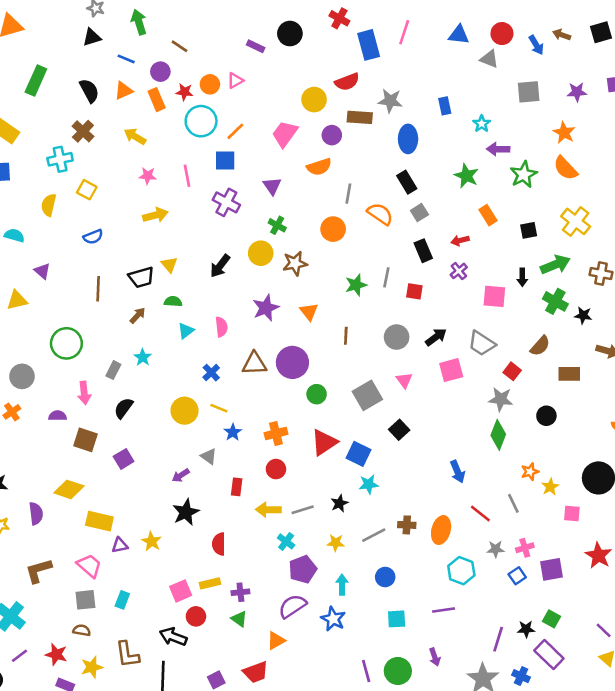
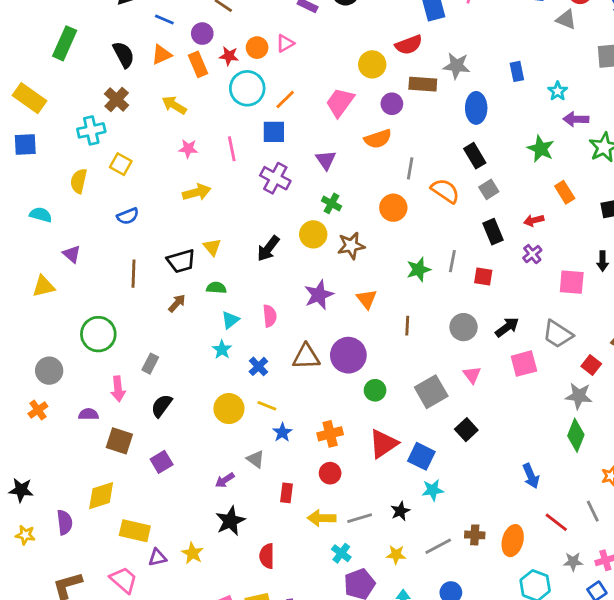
cyan star: (143, 357) -> (222, 350), moved
yellow diamond: (69, 489) -> (101, 496), turned -36

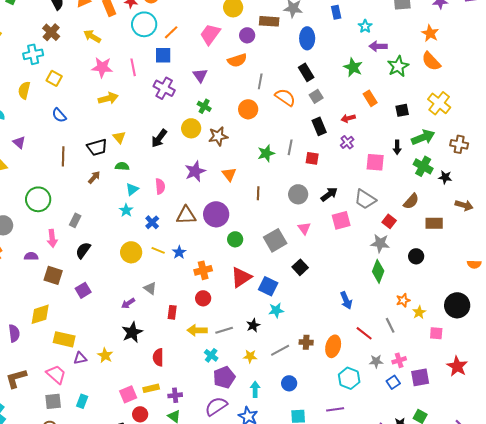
pink star: (188, 149) -> (102, 67), size x1.5
blue semicircle: (128, 216) -> (59, 115), turned 70
blue star: (282, 432) -> (179, 252), moved

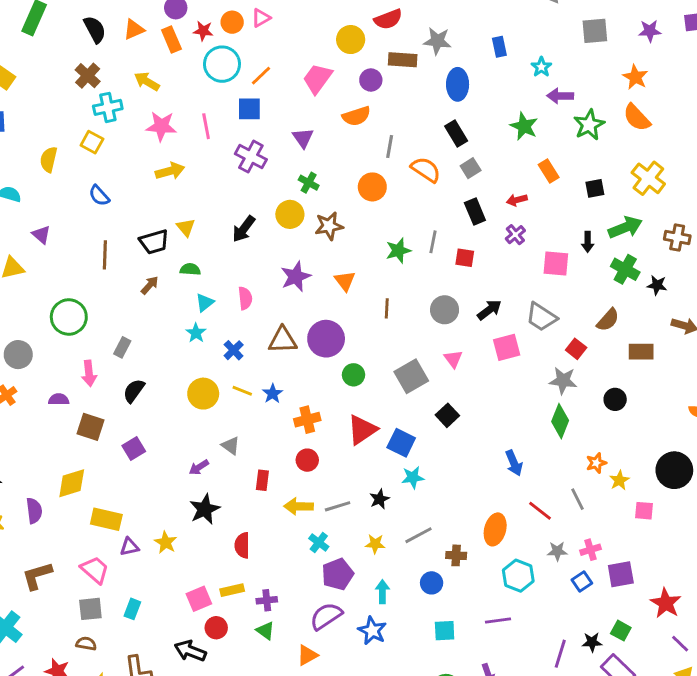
cyan cross: (33, 54) -> (108, 107), moved
brown cross: (306, 342) -> (456, 555), moved
red star: (457, 366) -> (666, 603), moved

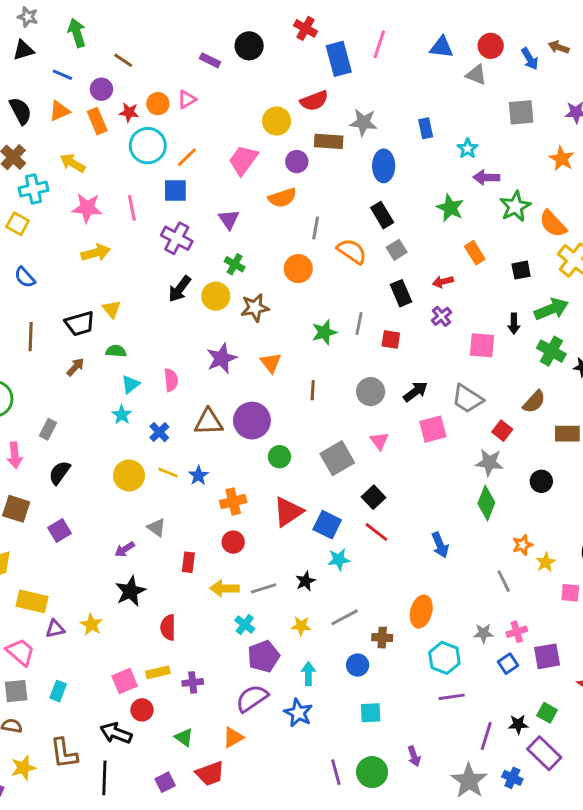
orange semicircle: (637, 118) -> (553, 224), moved
black arrow: (244, 229) -> (180, 289), moved
red line: (540, 511) -> (376, 532), moved
purple line: (498, 620) -> (452, 697), moved
green triangle: (265, 631) -> (184, 737), moved

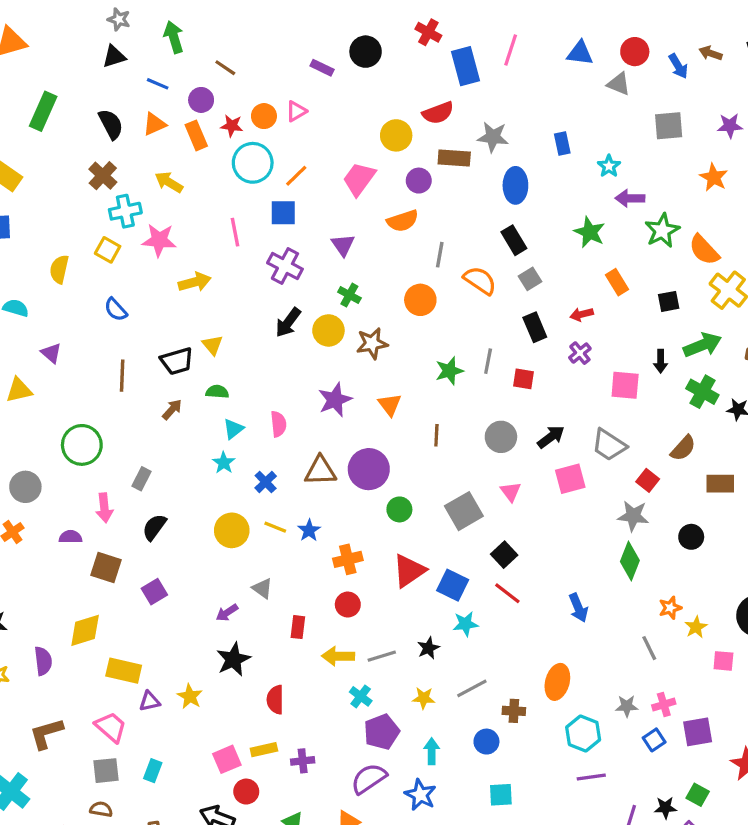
pink star: (87, 208) -> (159, 240), moved

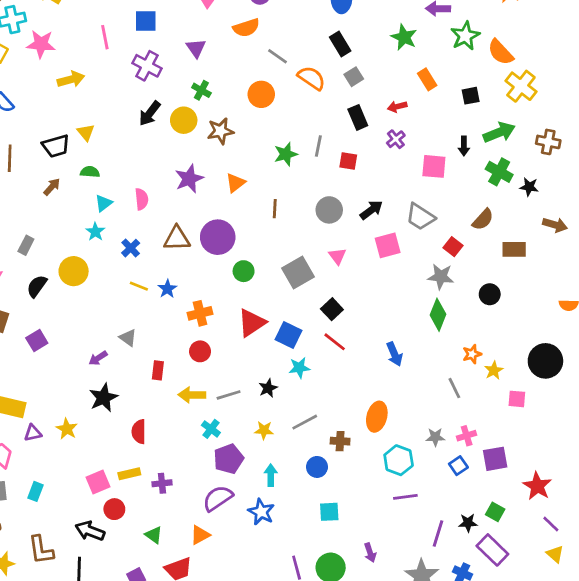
gray line: (440, 255) -> (278, 56), turned -65
orange triangle: (390, 405) -> (235, 183), turned 30
yellow circle: (232, 530) -> (74, 271), moved

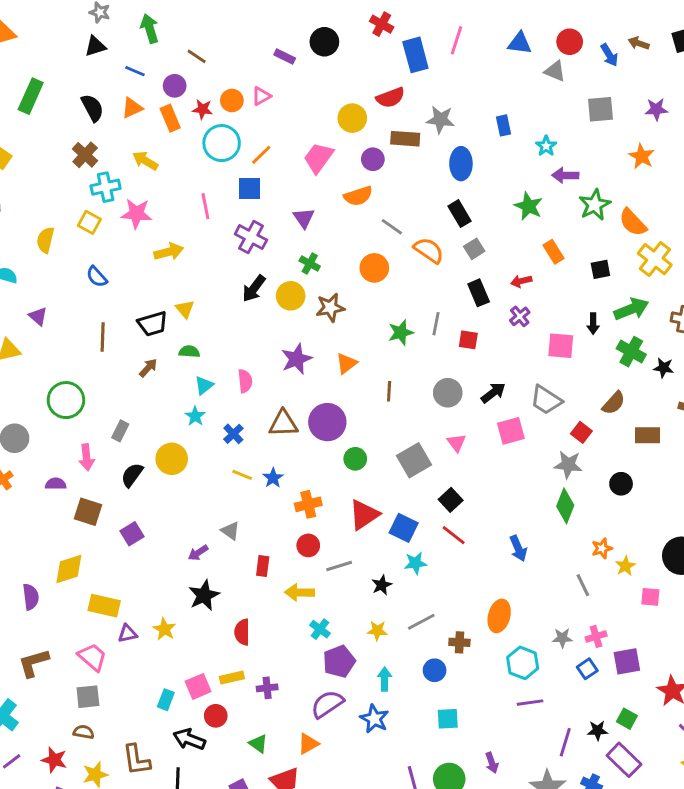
gray line: (229, 395) -> (339, 566), moved
cyan rectangle: (35, 491) -> (166, 700), moved

